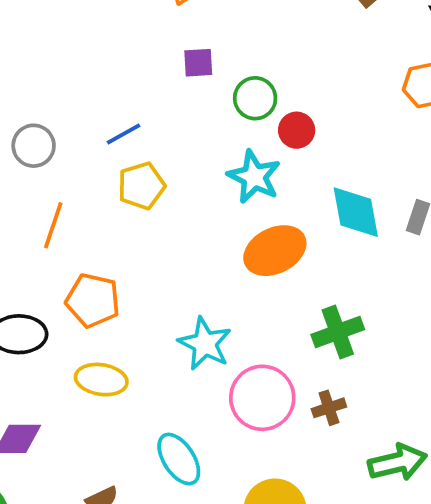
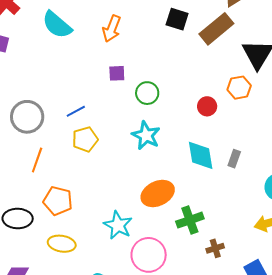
red circle: (297, 130) -> (207, 106), moved
gray circle: (34, 146) -> (27, 117), size x1.4
orange ellipse: (275, 251) -> (158, 193), moved
brown cross: (329, 408) -> (215, 248), moved

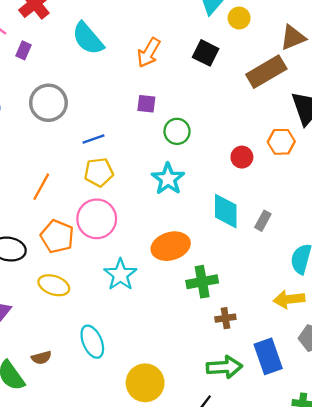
black square: (177, 19) -> (206, 53), moved
gray circle: (27, 117) -> (48, 103), moved
pink circle: (149, 255) -> (97, 219), moved

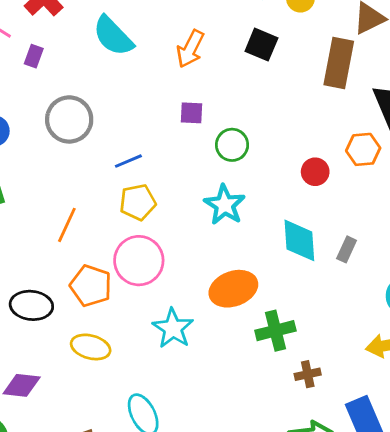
brown rectangle: (266, 72) -> (339, 63), turned -45

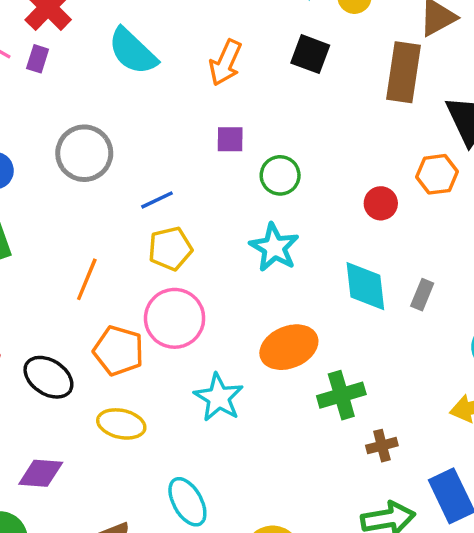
purple rectangle: (34, 56) -> (38, 59), moved
black ellipse: (31, 305) -> (48, 377), turned 30

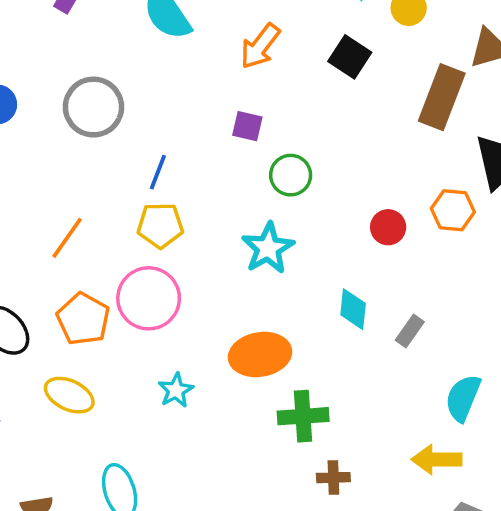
blue line: (157, 200) -> (158, 172), turned -56
cyan diamond: (365, 286) -> (353, 309), size x0.7
cyan star: (219, 398) -> (176, 390), size x0.7

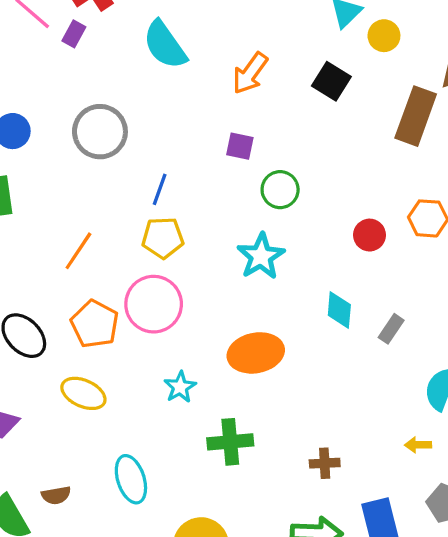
green cross: (303, 416) -> (230, 442), moved
yellow arrow: (437, 459) -> (418, 445), size x0.6

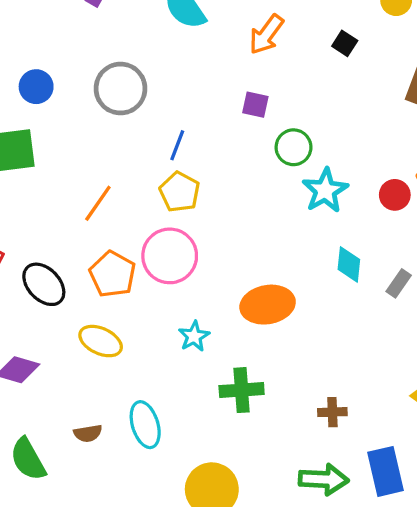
black square: (331, 81) -> (345, 43), size x0.7
red circle: (370, 235) -> (395, 195), moved
yellow pentagon: (163, 238) -> (180, 192), turned 30
cyan star: (261, 256) -> (325, 191), moved
brown semicircle: (56, 495) -> (88, 433), moved

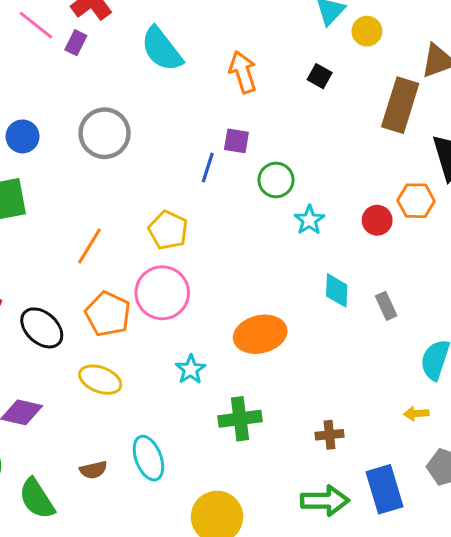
orange arrow: (266, 34) -> (243, 72), turned 129
blue line: (177, 145) -> (208, 167), moved
cyan star: (325, 191) -> (309, 220), size x0.7
gray rectangle: (399, 283) -> (386, 306), turned -56

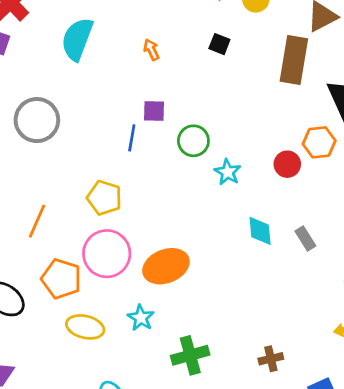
cyan semicircle: (162, 49) -> (77, 39), turned 66
orange arrow: (243, 72) -> (151, 50), size x0.6
orange ellipse: (260, 334) -> (166, 266), moved
yellow ellipse: (100, 380) -> (85, 327), moved

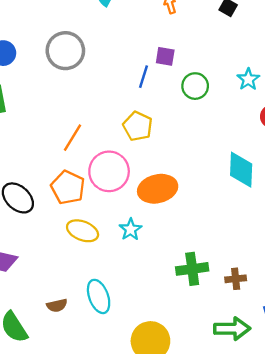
cyan star: (228, 172) -> (248, 79), moved
yellow pentagon: (104, 198) -> (138, 126), moved
orange line: (37, 221) -> (72, 138), moved
cyan diamond: (260, 231) -> (241, 170), size x1.4
green cross: (190, 355) -> (192, 269), moved

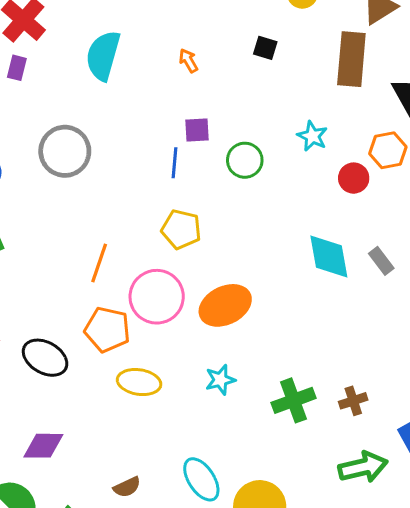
cyan star: (130, 229) -> (220, 380), moved, turned 30
cyan ellipse: (99, 296) -> (201, 479), moved

